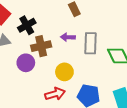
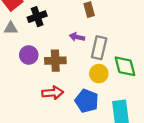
brown cross: (41, 46) -> (55, 61), moved
yellow circle: (64, 72) -> (99, 74), moved

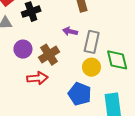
brown cross: (55, 61) -> (49, 55), turned -30
red arrow: (53, 93) -> (37, 78), moved

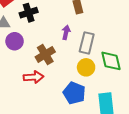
purple arrow: (70, 31) -> (66, 32), turned 88
purple circle: (23, 49) -> (15, 41), moved

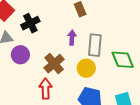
yellow circle: (86, 67) -> (86, 68), moved
red arrow: (34, 77) -> (46, 89), turned -78

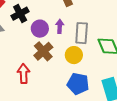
purple circle: (20, 55) -> (40, 29), moved
red arrow: (46, 89) -> (24, 74), moved

